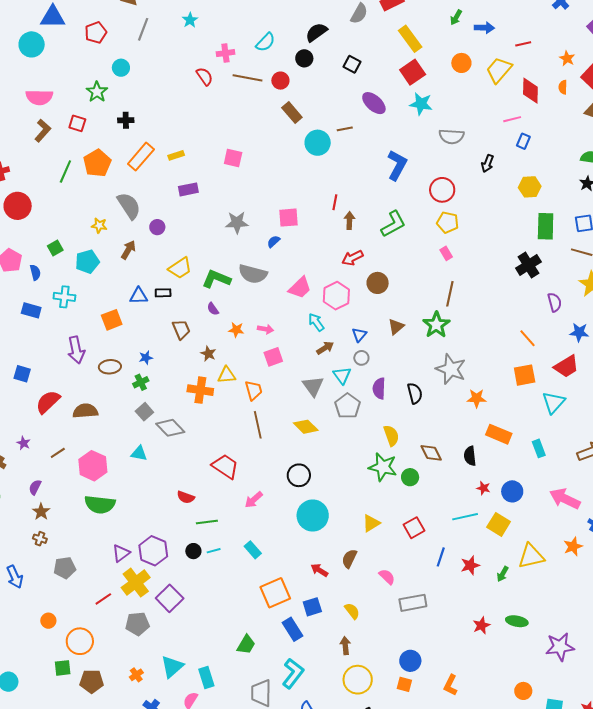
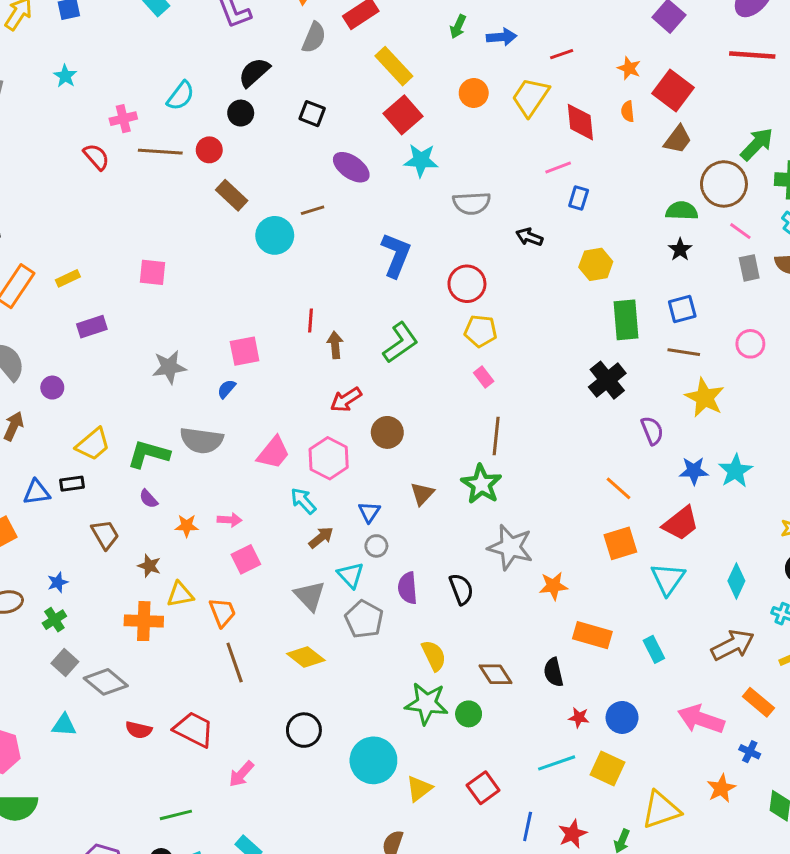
black arrow: (487, 163) -> (529, 237), turned 96
red semicircle: (186, 497) -> (139, 730), moved
cyan circle: (313, 516) -> (373, 760), moved

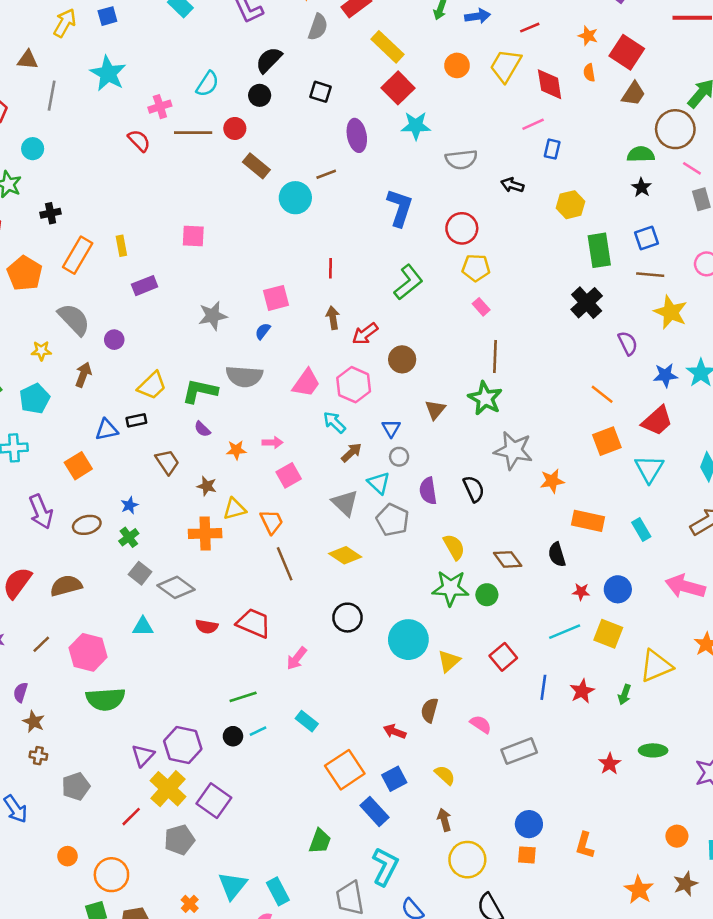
cyan star: (65, 76) -> (108, 73), size x1.8
purple ellipse: (351, 167) -> (357, 135), turned 48
yellow rectangle: (68, 278) -> (121, 246), turned -72
brown arrow: (335, 345) -> (333, 318), moved

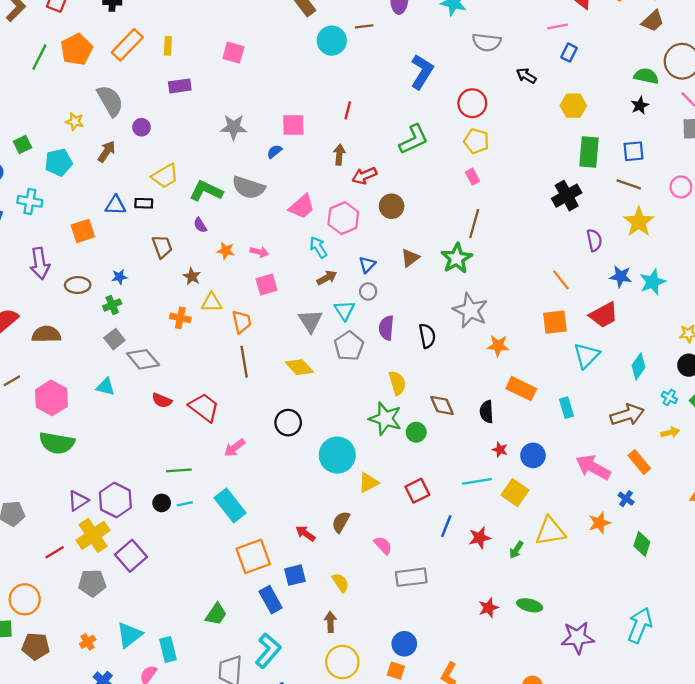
orange cross: (205, 533) -> (180, 318), size x0.7
cyan rectangle: (307, 721) -> (230, 505), size x1.6

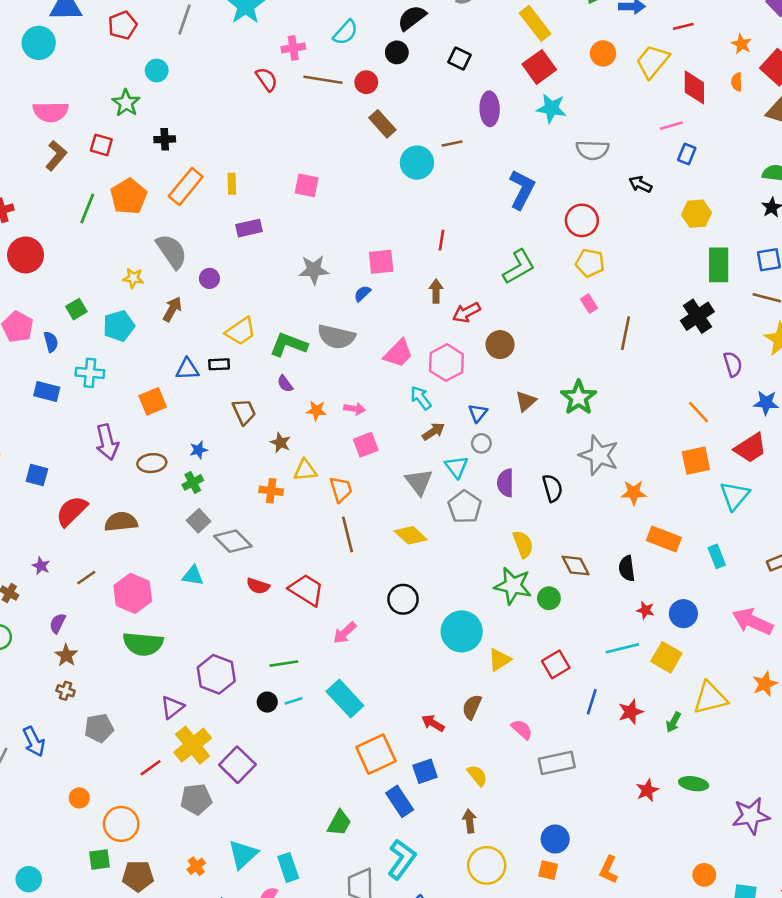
brown line: (474, 224) -> (625, 333), moved
purple hexagon: (115, 500) -> (216, 674), moved

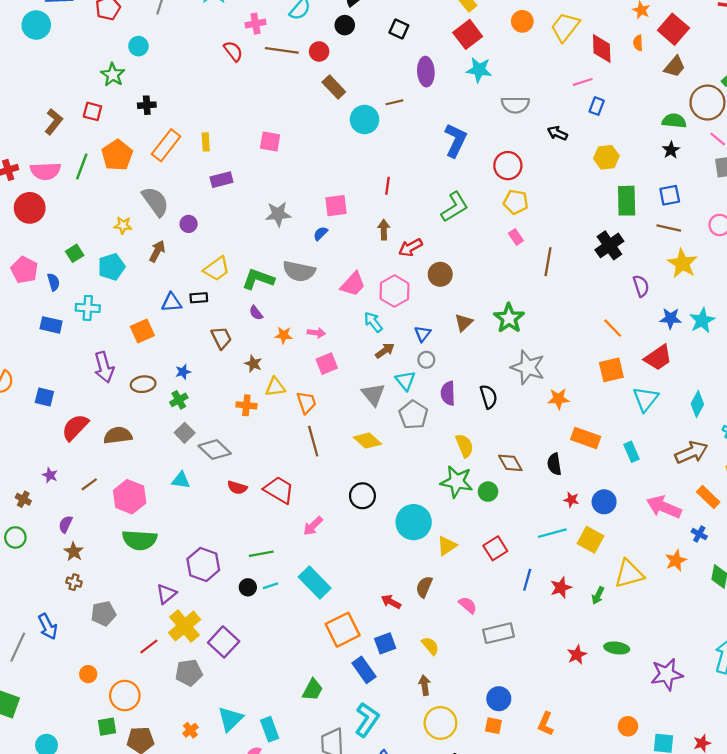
pink semicircle: (51, 112) -> (45, 171), moved

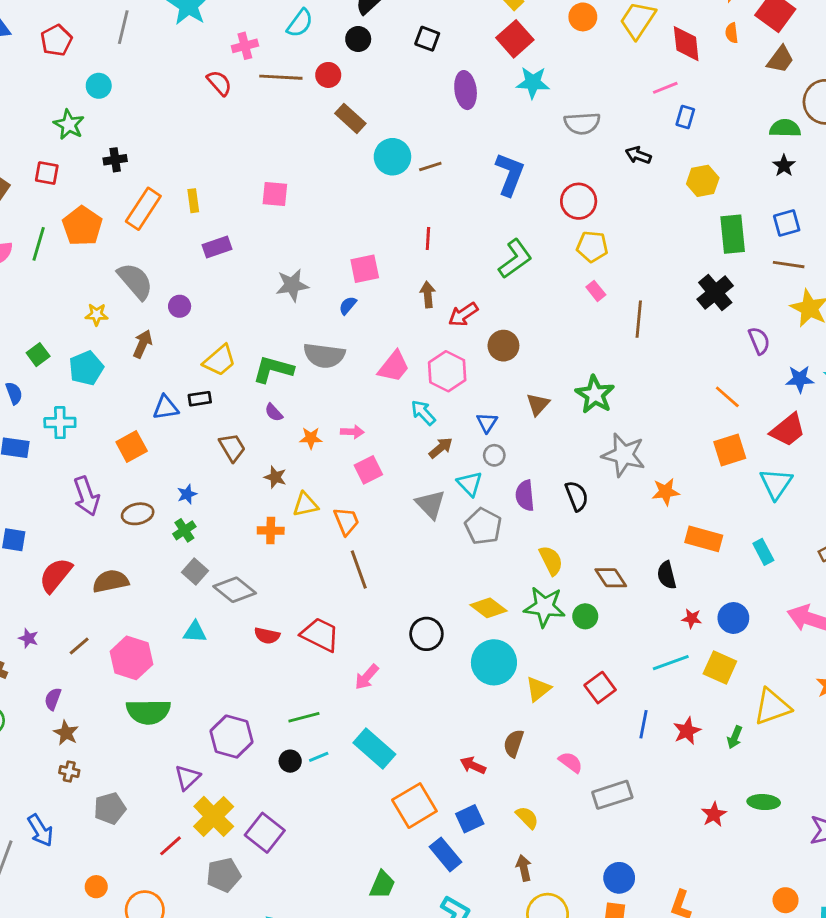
brown line: (394, 102) -> (430, 166), moved
yellow diamond: (367, 441) -> (489, 608), moved

